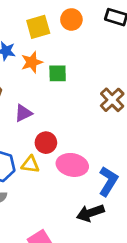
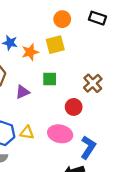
yellow square: (38, 27) -> (55, 45), moved
green square: (58, 73) -> (50, 79), moved
red circle: (46, 143) -> (74, 107), moved

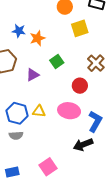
yellow square: (55, 45) -> (80, 28), moved
green square: (50, 79) -> (57, 62), turned -32

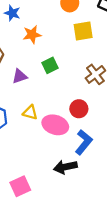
blue star: (19, 31) -> (12, 13), moved
red circle: (80, 86) -> (79, 109), moved
yellow triangle: (39, 111) -> (30, 112), moved

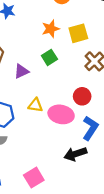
yellow square: (83, 31) -> (78, 33), moved
orange star: (32, 35) -> (51, 29), moved

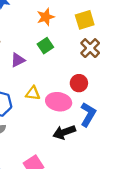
yellow square: (78, 33) -> (85, 20), moved
black arrow: (75, 154) -> (64, 132), moved

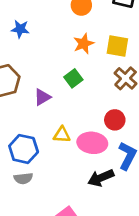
orange star: (46, 17) -> (84, 44), moved
yellow square: (85, 20) -> (117, 46), turned 30

